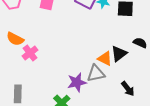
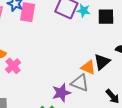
gray triangle: (96, 73) -> (80, 83), turned 36

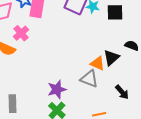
pink cross: (13, 66) -> (21, 33), moved
purple star: (61, 93) -> (57, 89), moved

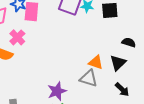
black triangle: (111, 58) -> (118, 63), moved

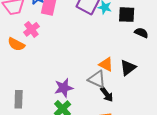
black semicircle: (129, 42) -> (141, 33), moved
black arrow: (122, 90) -> (107, 94), moved

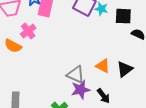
gray triangle: (97, 79) -> (76, 75), moved
purple star: (64, 88) -> (81, 90), moved

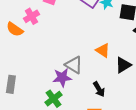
orange triangle: (103, 66) -> (103, 50), moved
purple star: (81, 90) -> (62, 78), moved

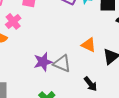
purple star: (62, 78) -> (43, 62), moved

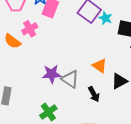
black arrow: (90, 84) -> (94, 94), moved

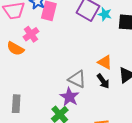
purple star: (52, 74) -> (69, 97), moved, turned -30
black arrow: (94, 94) -> (103, 81), moved

